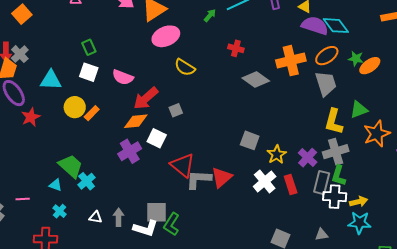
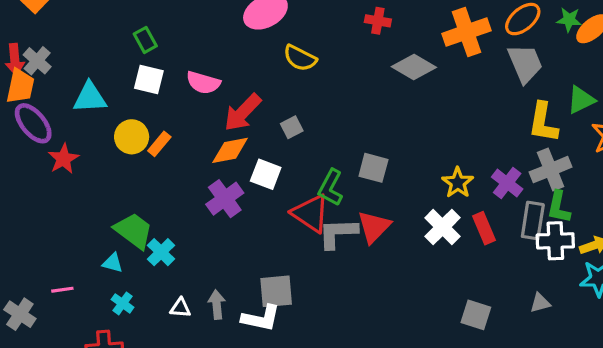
gray square: (250, 140) -> (373, 168), moved
green L-shape: (172, 224) -> (331, 188), moved

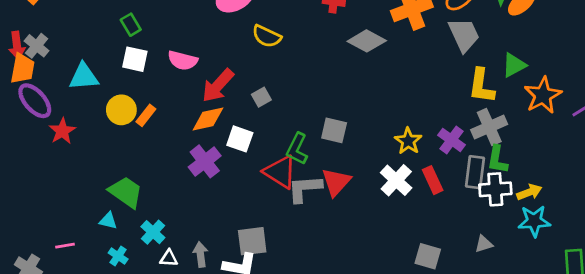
cyan cross: (161, 252) -> (153, 232), moved

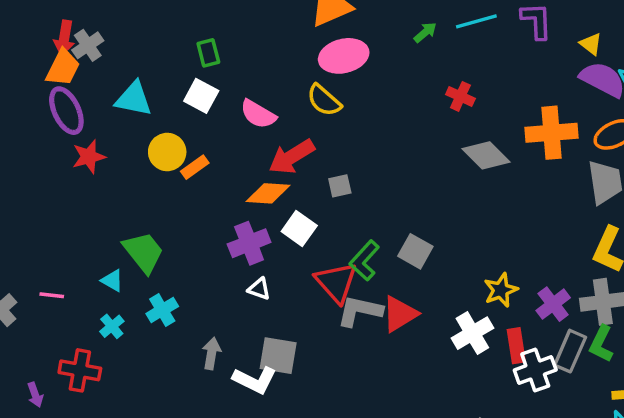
yellow semicircle: (267, 36) -> (324, 100), moved
white cross: (495, 189) -> (535, 370), moved, turned -32
white triangle: (169, 258) -> (259, 289), moved

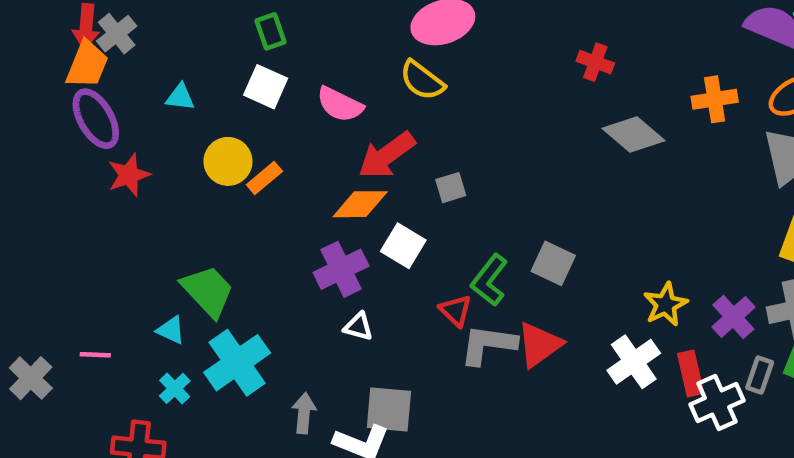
cyan triangle: (134, 99) -> (180, 97), size x0.6
orange cross: (551, 133) -> (715, 99), size x0.7
red triangle: (336, 282) -> (456, 311), size x0.6
cyan cross: (162, 310) -> (237, 363), size x1.6
gray rectangle: (570, 351) -> (760, 375), size x0.7

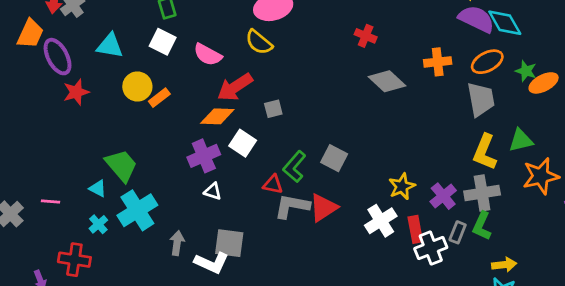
orange trapezoid: (87, 64) -> (30, 34), moved
cyan triangle: (180, 97) -> (110, 46), size x1.5
red triangle: (456, 311) -> (273, 184), turned -35

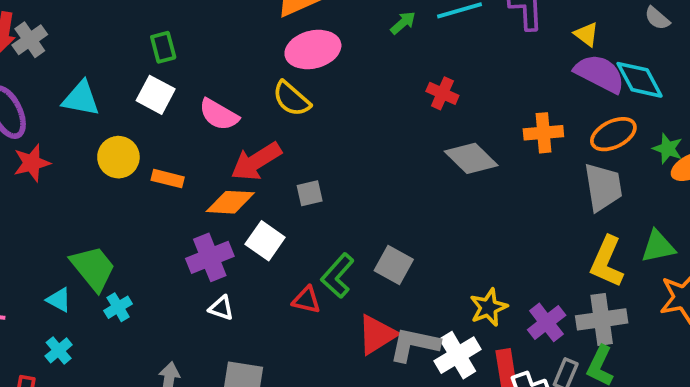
orange rectangle: (159, 98) -> (168, 179), moved, turned 50
gray L-shape: (292, 206) -> (414, 344), moved
cyan cross: (137, 210) -> (118, 307), moved, size x0.5

